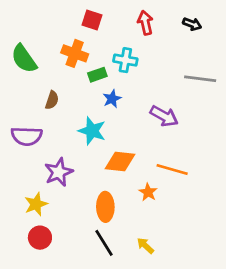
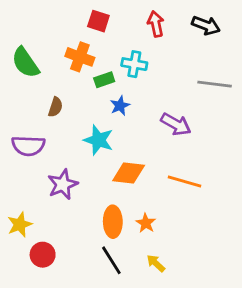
black arrow: (192, 24) -> (206, 25), size x1.4
orange star: (148, 192) -> (146, 223), moved
yellow star: (36, 204) -> (20, 225), moved

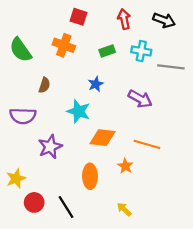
cyan cross: (134, 64) -> (141, 51), moved
green rectangle: (104, 80) -> (107, 51), moved
orange star: (146, 223) -> (125, 166), moved
black line: (111, 260) -> (66, 207), moved

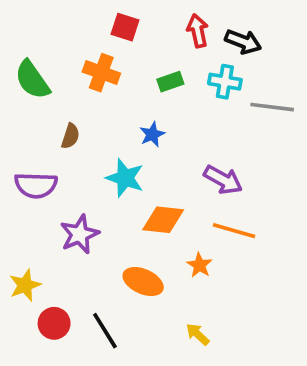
black arrow: (164, 20) -> (243, 42), moved
purple arrow: (140, 99) -> (223, 180), moved
orange ellipse: (90, 176) -> (143, 282), turned -65

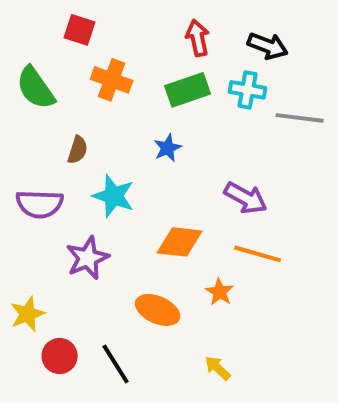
red square: (125, 27) -> (80, 30), moved
red arrow: (198, 31) -> (198, 38), moved
green rectangle: (170, 82) -> (188, 90), size x1.5
cyan star: (125, 178) -> (114, 196), moved

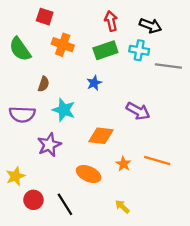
orange line: (258, 254) -> (157, 160), moved

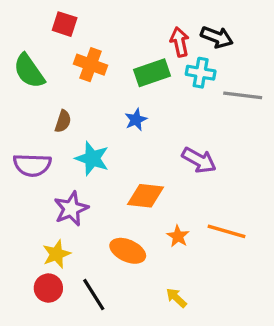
red arrow: (111, 21) -> (180, 42), moved
yellow star: (15, 176) -> (56, 254), moved

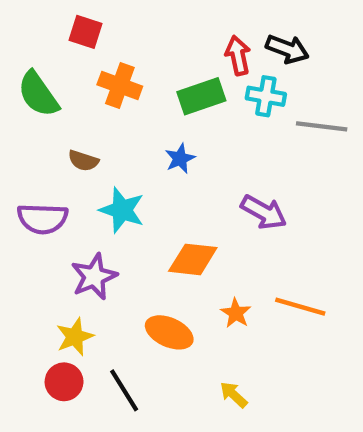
brown semicircle: (63, 121) -> (83, 161), turned 90

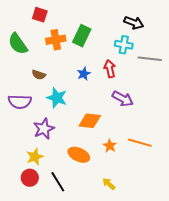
red arrow: (238, 55) -> (110, 69), moved
orange cross: (120, 86) -> (56, 40), turned -30
green rectangle: (201, 96) -> (82, 36), moved, turned -45

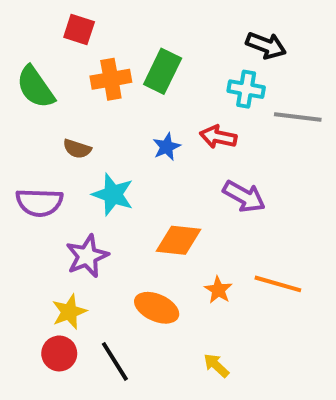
red arrow: (110, 69) -> (218, 137), turned -66

